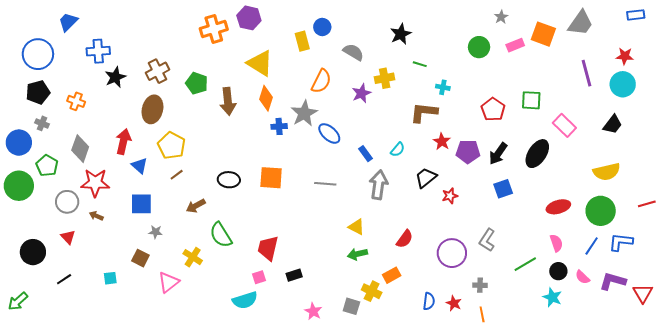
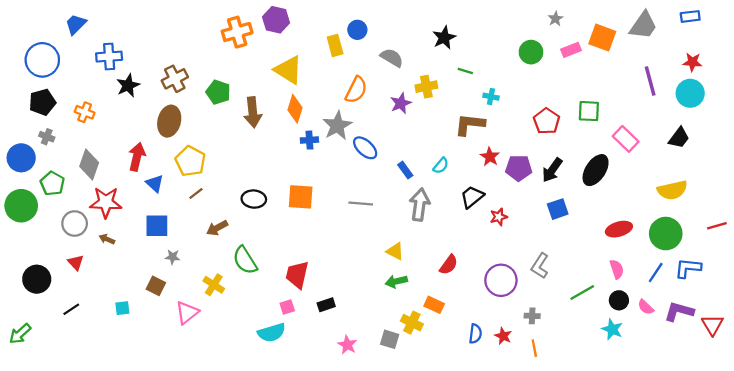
blue rectangle: (636, 15) -> (690, 16), moved
orange rectangle: (392, 275) -> (434, 305), turned 54

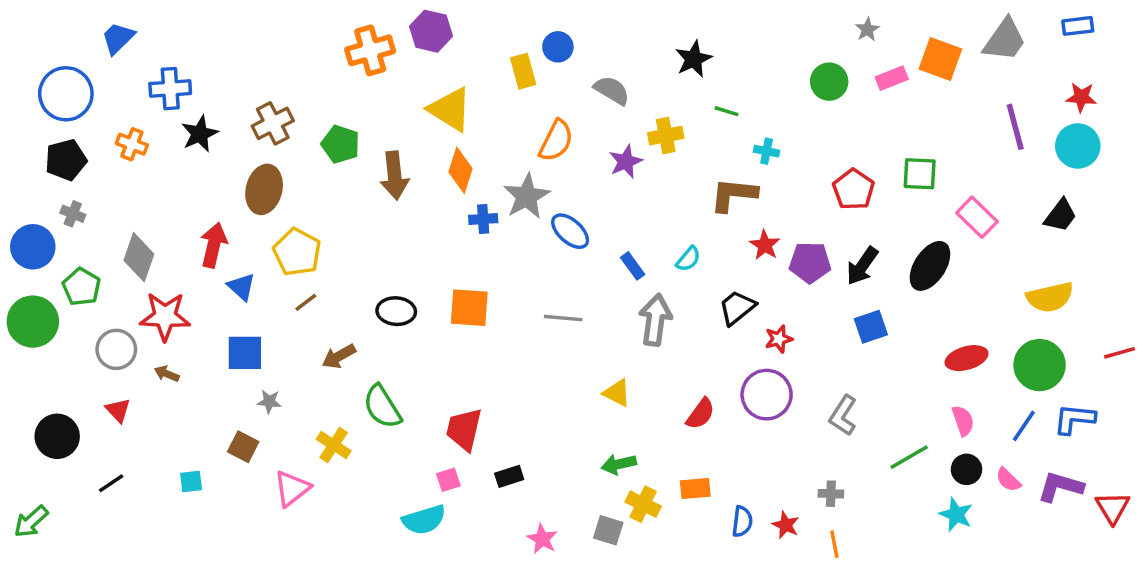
orange cross: (85, 112) -> (132, 144), moved
purple circle: (501, 280) -> (767, 395), moved
green arrow: (396, 281) -> (619, 464), moved
orange rectangle: (434, 305) -> (695, 488), moved, turned -30

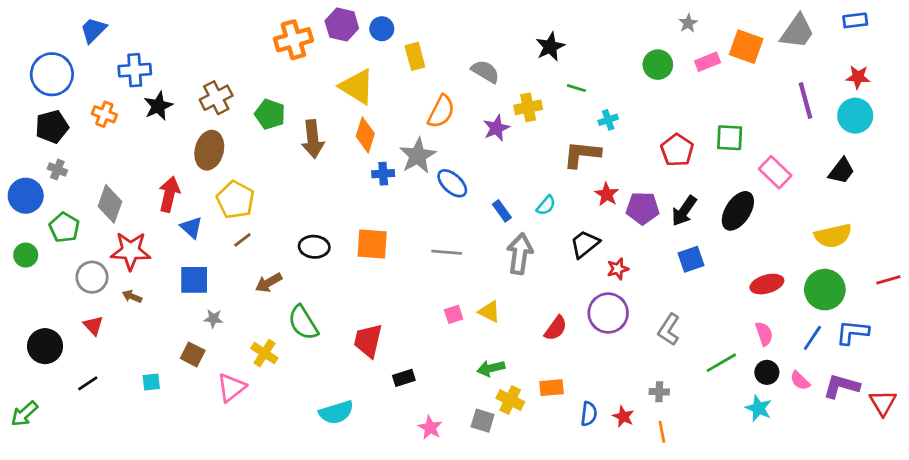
blue circle: (558, 47) -> (382, 29), moved
cyan cross: (767, 151) -> (608, 120), turned -30
green circle: (33, 322) -> (26, 255), size x0.6
pink square: (448, 480) -> (454, 314), moved

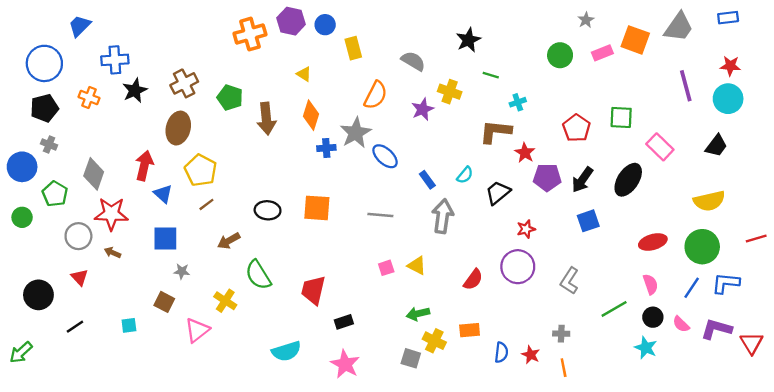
yellow triangle: (357, 87) -> (304, 74), size x0.5
yellow cross: (528, 107) -> (450, 92), turned 30
red star: (607, 194) -> (525, 153), moved
black trapezoid: (585, 244) -> (498, 193), moved
pink star: (430, 428) -> (345, 364), moved, size x1.4

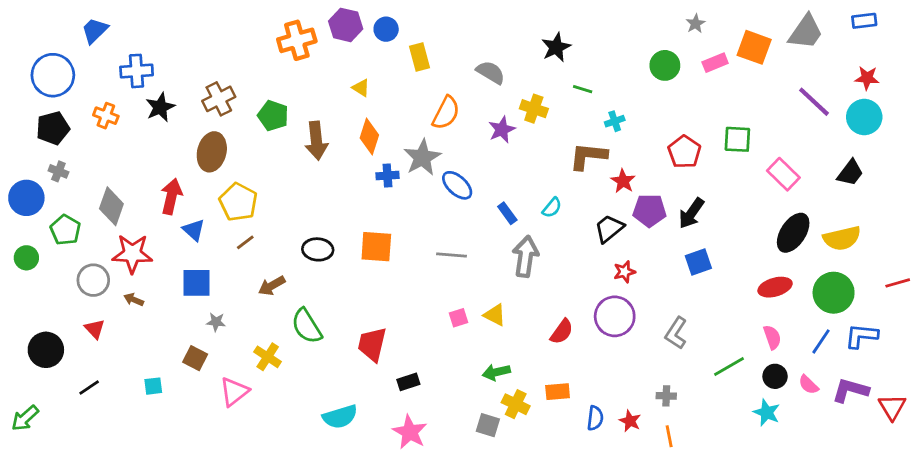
purple line: (686, 86) -> (814, 102), turned -32
black ellipse: (628, 180) -> (793, 233), moved
black trapezoid: (498, 193) -> (609, 229), moved

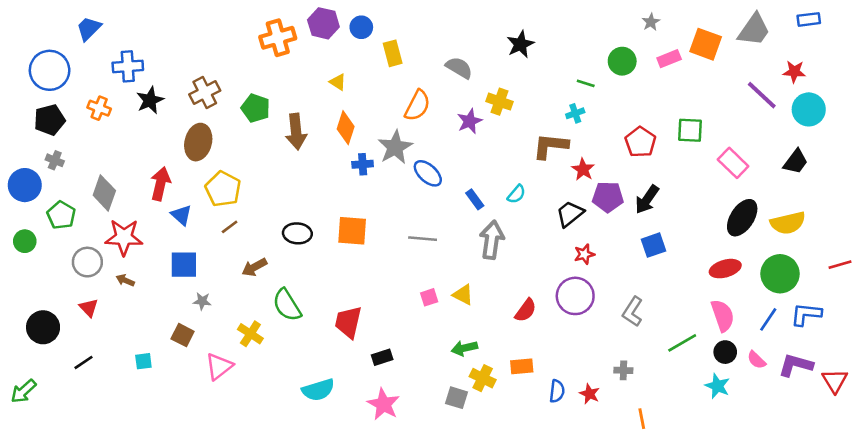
red star: (867, 78) -> (794, 72), moved
green line: (583, 89) -> (586, 83), moved
pink semicircle: (772, 337) -> (723, 316), size x1.4
orange line: (669, 436) -> (642, 419), moved

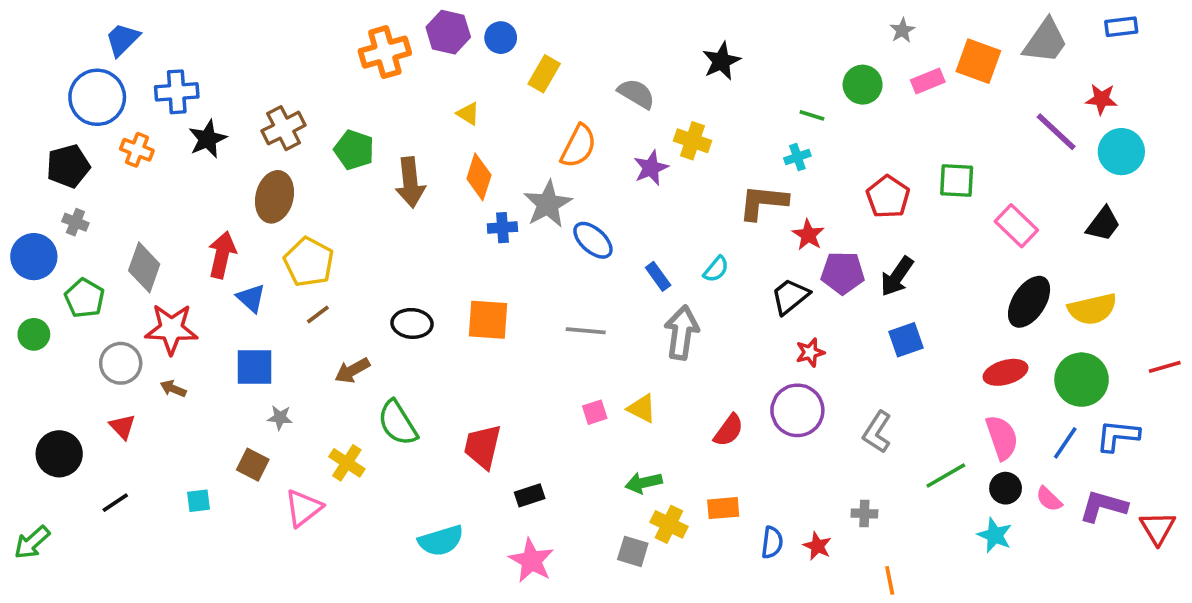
yellow rectangle: (393, 53) -> (544, 74), turned 45
blue circle: (50, 70) -> (97, 97), moved

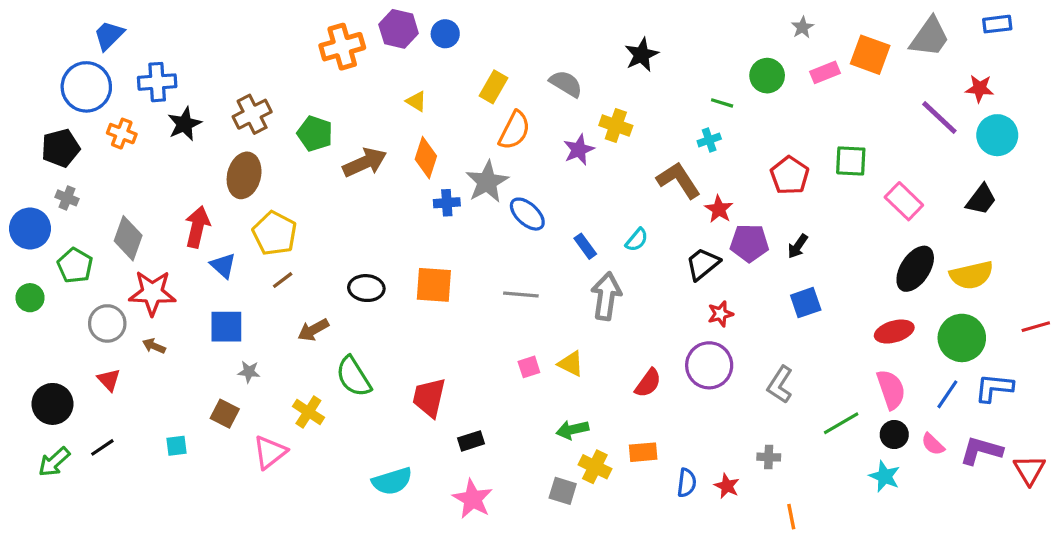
yellow rectangle: (544, 74) -> (493, 87), moved
brown arrow: (410, 182) -> (365, 163), turned -108
brown L-shape: (763, 202) -> (679, 180), turned 51
black arrow: (897, 276) -> (798, 246), size x0.7
green arrow: (32, 542) -> (54, 462), moved

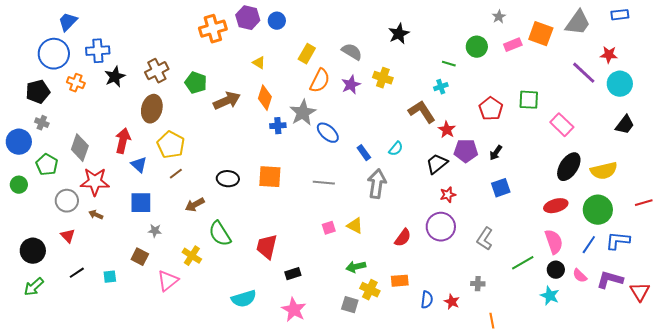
purple star: (579, 150) -> (351, 85), moved
black trapezoid: (981, 200) -> (625, 125), moved
black line: (102, 447) -> (77, 273), moved

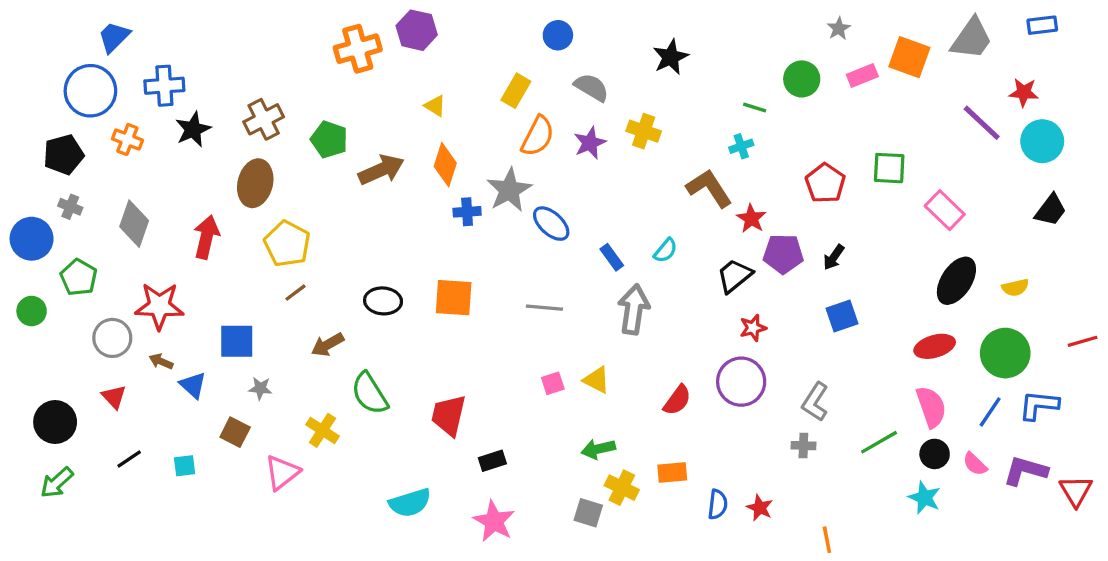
blue circle: (277, 21) -> (558, 35), moved
gray diamond: (80, 148) -> (134, 224), moved
blue triangle: (139, 165) -> (193, 385), moved
yellow semicircle: (604, 171) -> (1015, 287), size x0.6
gray cross: (478, 284) -> (803, 446), moved

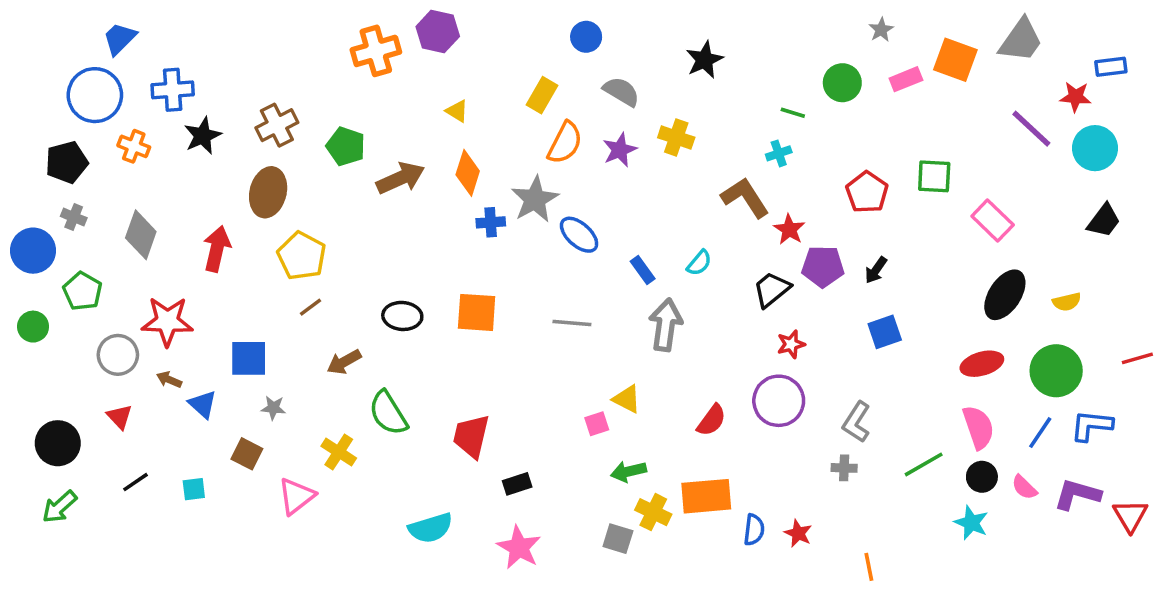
blue rectangle: (1042, 25) -> (1111, 67), moved
pink square: (553, 383) -> (597, 424), moved
orange rectangle: (672, 472) -> (706, 496), size x1.6

